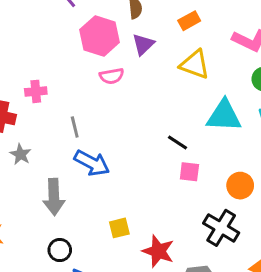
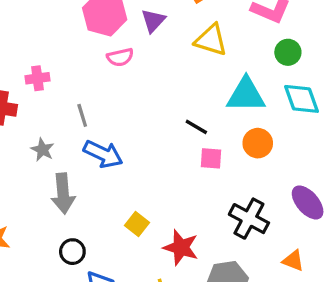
gray star: (20, 154) -> (43, 150), moved
orange circle: (240, 186) -> (258, 143), moved
yellow square: (119, 228) -> (137, 224), turned -35

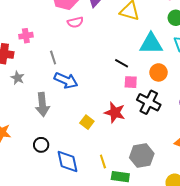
gray star: (43, 150) -> (18, 78), moved
black cross: (249, 219) -> (149, 102), moved
red star: (181, 248) -> (115, 113), moved
black circle: (72, 252) -> (41, 145), moved

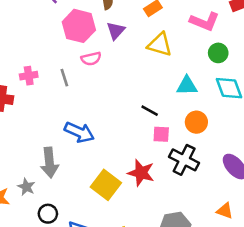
cyan triangle: (151, 44) -> (187, 86), size x0.7
gray line: (53, 57) -> (64, 78), moved
gray star: (18, 78) -> (26, 187), moved
yellow square: (87, 122) -> (106, 185), size x1.6

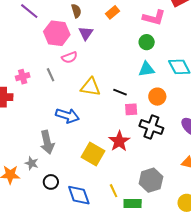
yellow triangle: (160, 45) -> (90, 87), moved
green circle: (218, 53) -> (147, 42), moved
red star: (141, 173) -> (119, 141), turned 30

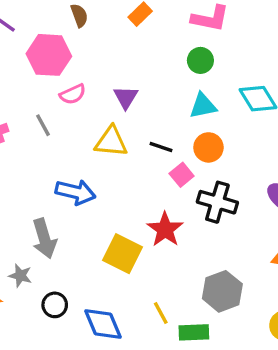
purple triangle: (86, 33) -> (126, 97), moved
orange circle: (157, 97) -> (208, 147), moved
pink square: (131, 109) -> (182, 175), turned -32

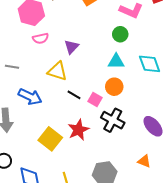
gray line: (43, 125) -> (12, 67), moved, turned -64
black line: (161, 147) -> (74, 95), moved
pink square: (182, 175) -> (95, 99), turned -32

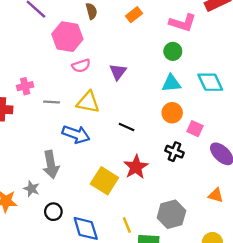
yellow triangle: (57, 71) -> (88, 102), moved
pink square: (95, 99) -> (195, 129), moved
black cross: (113, 120) -> (174, 152), size x0.7

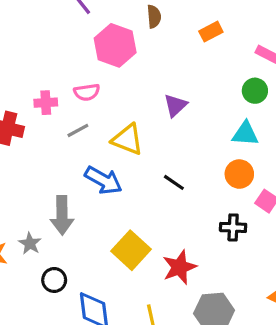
pink semicircle: (81, 66) -> (87, 92), moved
gray line: (51, 102) -> (78, 130), turned -42
black cross: (174, 152) -> (233, 227), turned -30
red star: (136, 167) -> (179, 267), moved

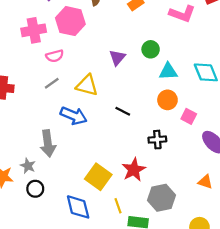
green circle: (255, 91) -> (151, 49), moved
pink cross: (46, 103) -> (34, 30), moved, size x1.5
black cross: (233, 227) -> (157, 140), moved
yellow square: (131, 250) -> (98, 177), moved
black circle: (54, 280) -> (35, 189), moved

